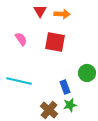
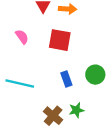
blue rectangle: (65, 87) -> (66, 79), moved

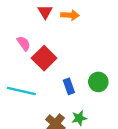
red square: (60, 40) -> (44, 58), moved, turned 35

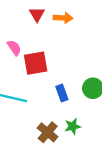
red square: (44, 58) -> (36, 63), turned 35

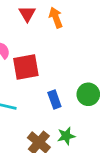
orange arrow: (63, 18) -> (56, 18), turned -114

